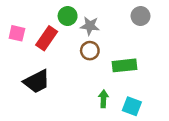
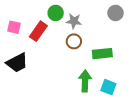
black trapezoid: (37, 82) -> (17, 63), moved
green arrow: (103, 99) -> (85, 81), size x1.5

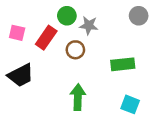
brown circle: (74, 41) -> (75, 50), moved
green arrow: (85, 81) -> (78, 97), moved

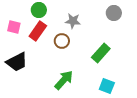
green circle: (67, 16) -> (39, 10), moved
green rectangle: (123, 64) -> (101, 53), turned -42
green arrow: (78, 97) -> (64, 80), turned 40

